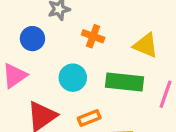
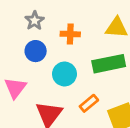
blue circle: (32, 39) -> (36, 51), moved

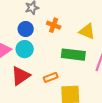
cyan circle: (64, 74) -> (25, 49), moved

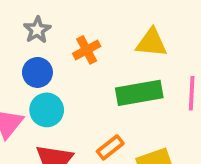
orange cross: (54, 25) -> (87, 50), turned -32

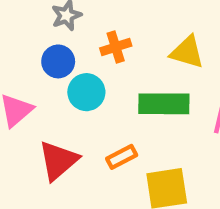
cyan circle: (47, 110) -> (86, 92), moved

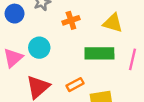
blue circle: (58, 61) -> (15, 14), moved
cyan circle: (86, 92) -> (39, 48), moved

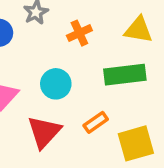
cyan circle: (39, 48) -> (56, 84), moved

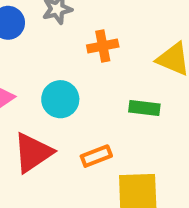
green rectangle: (125, 75) -> (144, 108), size x0.6

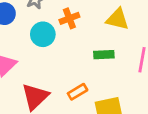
cyan circle: (60, 99) -> (43, 34), moved

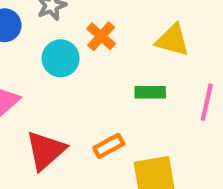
orange cross: (69, 18) -> (101, 36), turned -30

